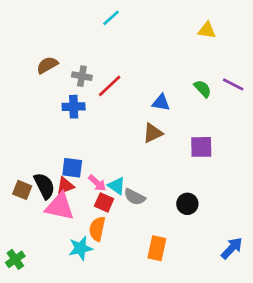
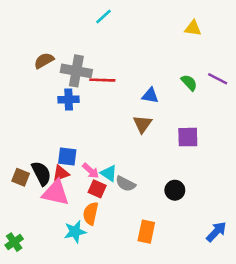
gray cross: (82, 76) -> (76, 71), size x1.6
red line: (110, 86) -> (102, 80), turned 45
brown triangle: (153, 133) -> (142, 124), turned -30

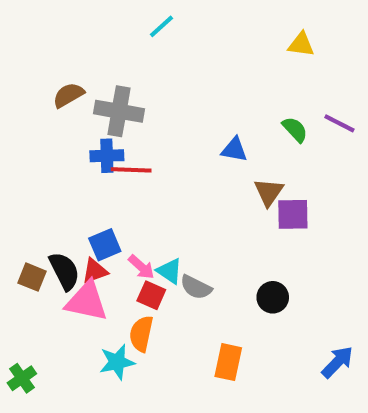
red line: (102, 80) -> (131, 170), moved
brown triangle: (142, 124) -> (269, 192), moved
blue square: (67, 156) -> (105, 245), turned -30

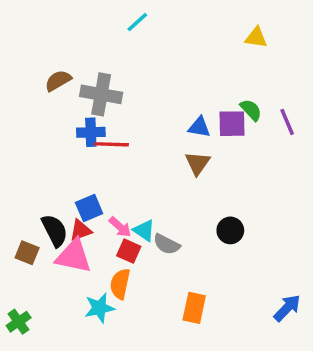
purple line: (339, 123) -> (287, 122), moved, turned 40
brown triangle: (269, 192) -> (198, 163), moved
purple square: (293, 214) -> (232, 124), moved
brown square: (32, 277) -> (27, 253), moved
black circle: (273, 297) -> (230, 230), moved

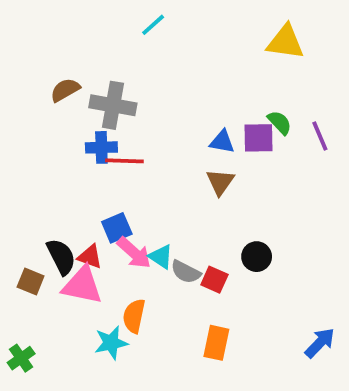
yellow triangle: (256, 38) -> (285, 42), size x1.5
blue square: (89, 208) -> (117, 228), moved
pink arrow: (120, 227) -> (134, 253), size x1.4
red triangle: (80, 230) -> (90, 257), turned 40
red square: (129, 251) -> (214, 280), moved

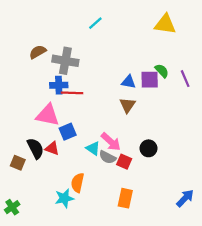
cyan line: (153, 25) -> (95, 23), moved
pink arrow: (134, 253) -> (111, 142), moved
pink triangle: (82, 285) -> (48, 115), moved

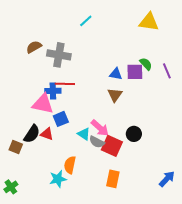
blue cross: (59, 85) -> (53, 91), moved
black semicircle: (35, 148) -> (32, 134), turned 60
red square: (124, 162) -> (112, 146), size x1.5

